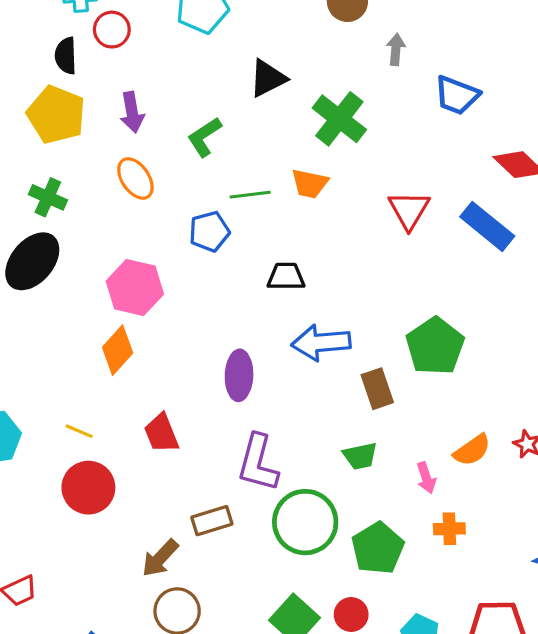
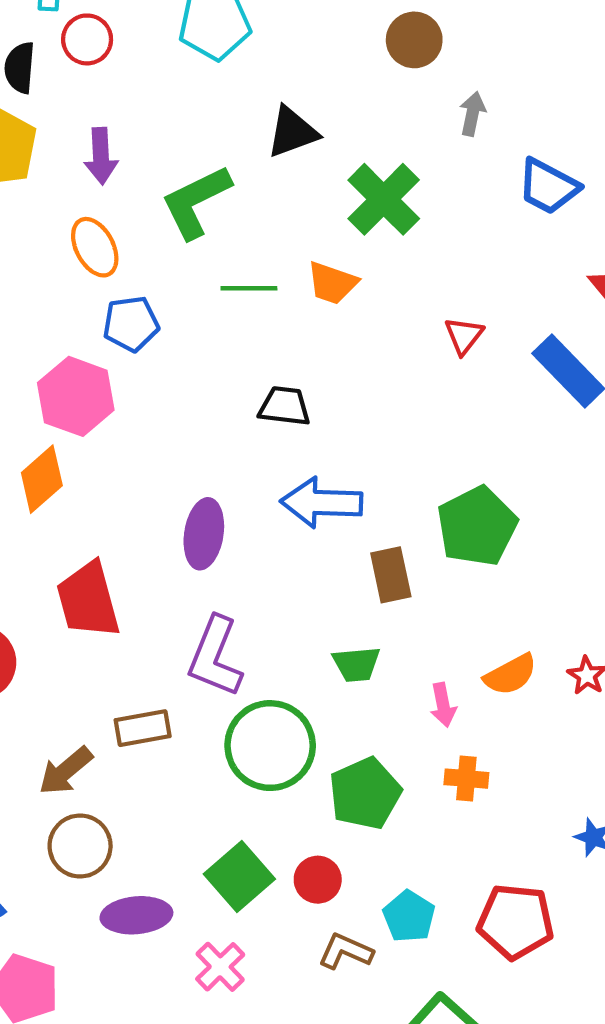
green L-shape: (204, 137) -> (196, 202), size x1.4
red triangle: (409, 210) -> (464, 336), size x0.7
blue pentagon: (209, 231) -> (131, 324), moved
red trapezoid: (161, 433) -> (88, 600), size x1.4

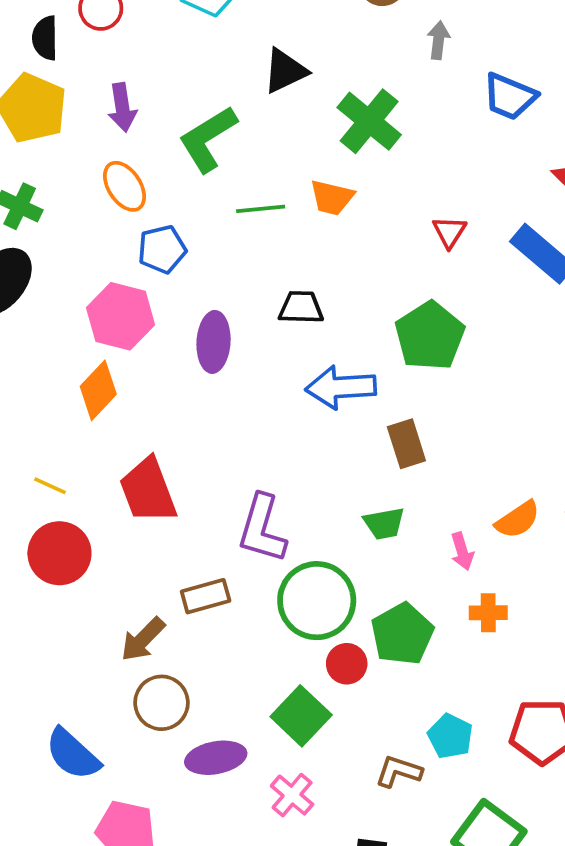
green pentagon: (477, 526) -> (430, 336), moved
purple ellipse: (204, 534) -> (214, 342), moved
red circle: (318, 880) -> (347, 664), moved

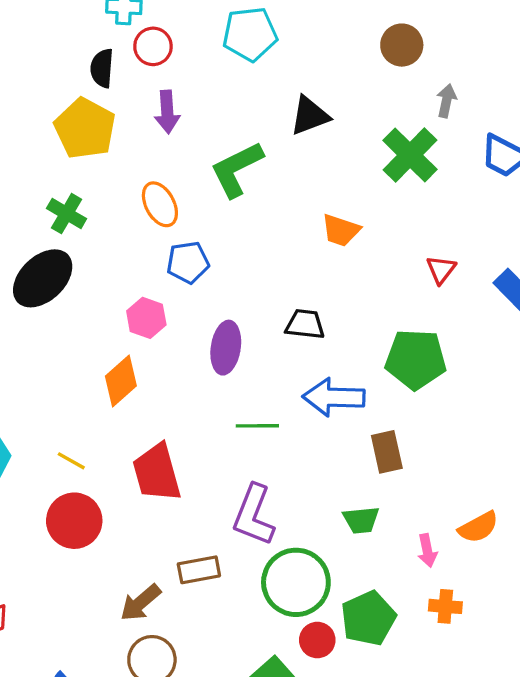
purple arrow: (122, 107) -> (167, 112), moved
green cross: (369, 121) -> (410, 155), moved
green line: (261, 209) -> (257, 426), moved
pink hexagon: (121, 316) -> (146, 318), size x0.7
green pentagon: (430, 336) -> (416, 359), turned 30

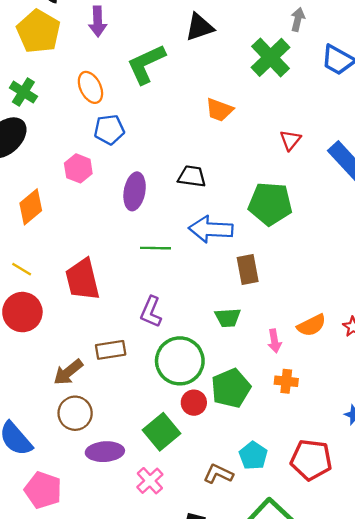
orange diamond: (121, 381) -> (31, 207), moved
purple L-shape: (254, 515) -> (151, 312), size x0.7

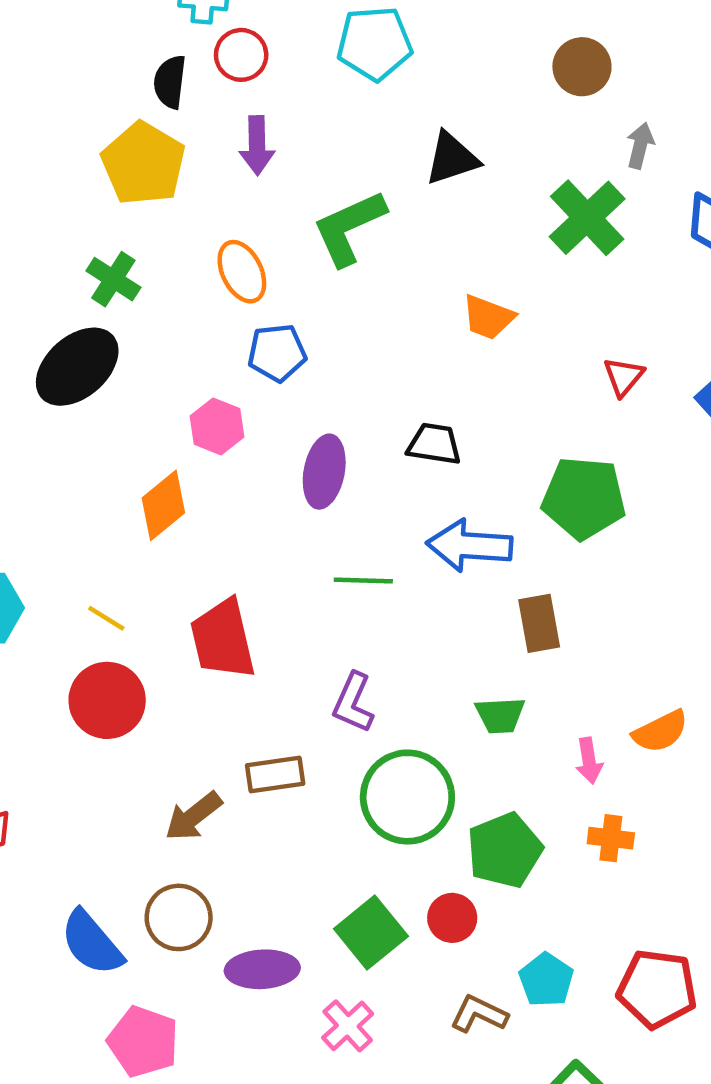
orange diamond: (31, 207) -> (163, 505), moved
red circle: (194, 403) -> (452, 918), moved
brown circle: (75, 413) -> (179, 917), moved

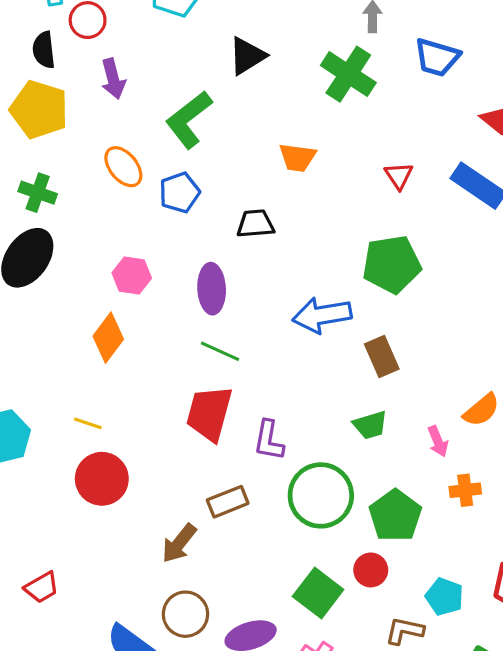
blue pentagon: (277, 353) -> (179, 193), moved
black trapezoid: (434, 444) -> (255, 224), moved
green line: (363, 580) -> (220, 351), moved, turned 36
red trapezoid: (223, 639) -> (209, 413), moved, turned 42

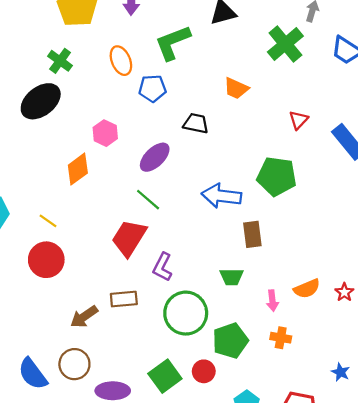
purple ellipse: (212, 289) -> (155, 157), turned 32

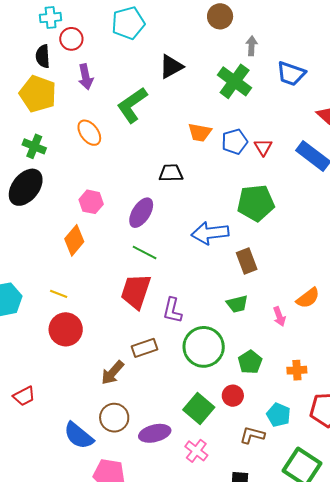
blue pentagon: (152, 88) -> (235, 142), moved
orange cross: (281, 338) -> (297, 370), moved
green pentagon: (230, 341) -> (250, 362), size x0.7

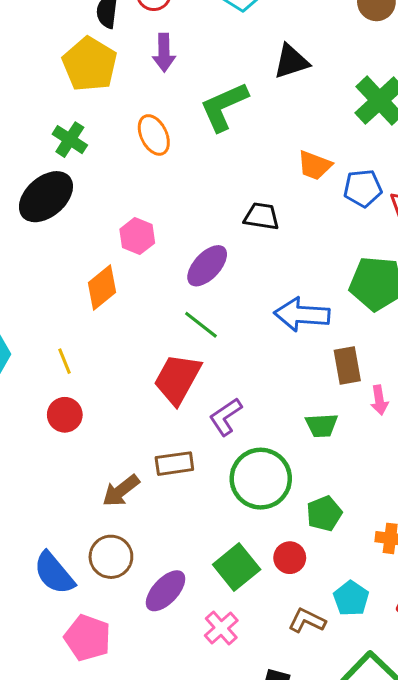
yellow line: (59, 294) -> (64, 361), turned 36
purple L-shape: (172, 310) -> (226, 417), turned 32
pink arrow: (279, 316) -> (379, 400), moved
red circle: (66, 329) -> (65, 415), size x0.7
purple ellipse: (155, 433) -> (166, 591), turned -44

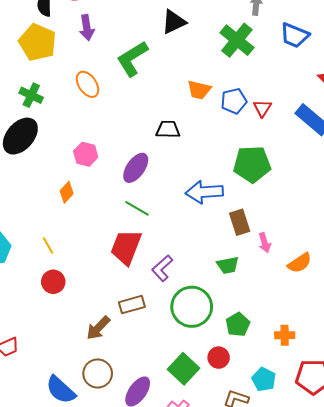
orange diamond: (102, 288) -> (67, 192), size x0.7

